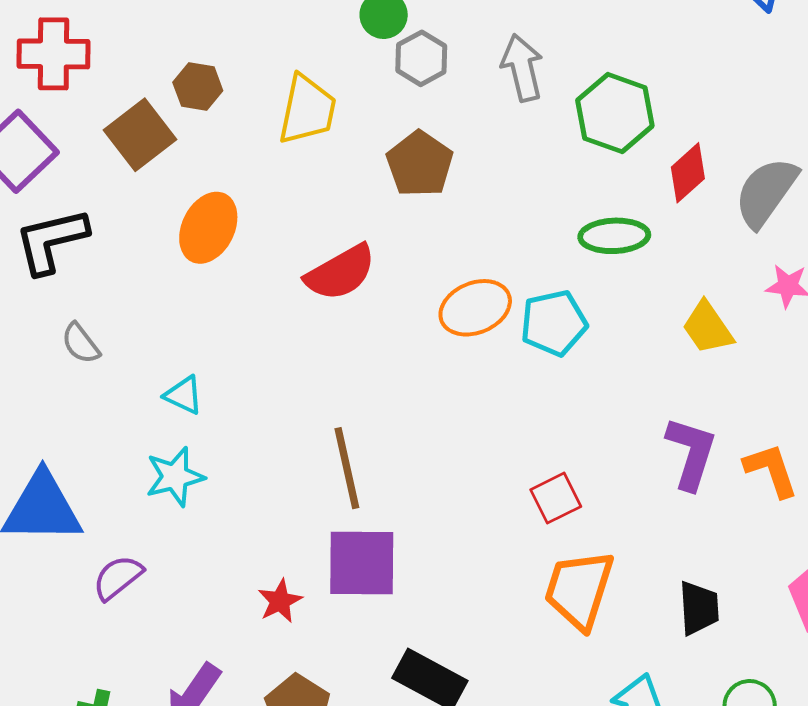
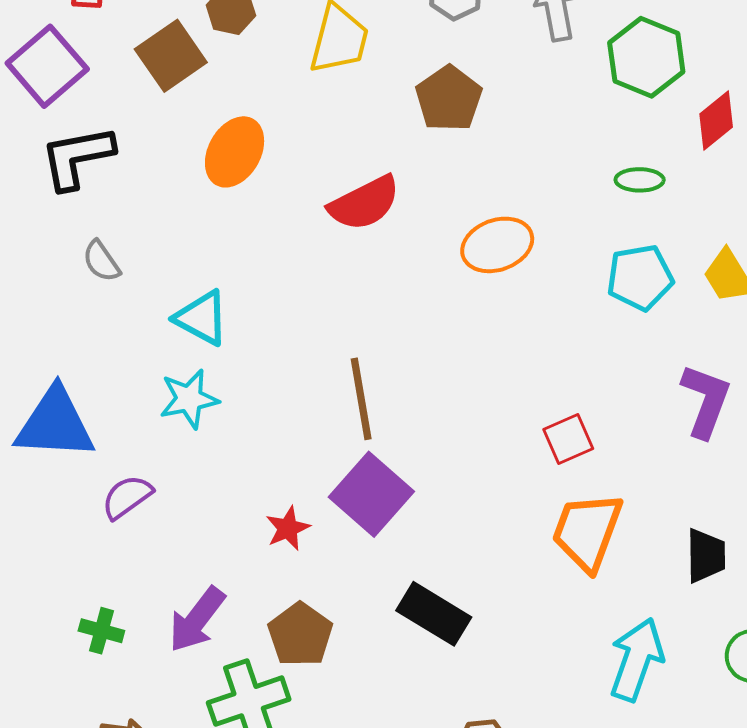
green ellipse: (614, 236) -> (640, 180), size x0.7
cyan pentagon: (554, 323) -> (640, 277), moved
cyan triangle: (184, 395) -> (202, 318), size x1.4
purple square: (362, 563) -> (371, 494), turned 38

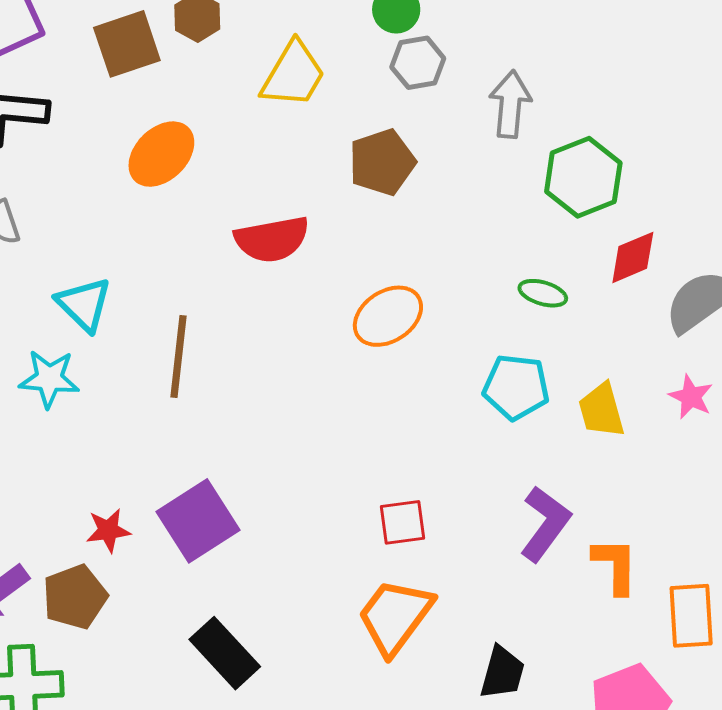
orange ellipse: (497, 245) -> (388, 316), turned -30
brown line: (361, 399) -> (179, 357), moved
brown pentagon: (300, 635) -> (75, 597), moved

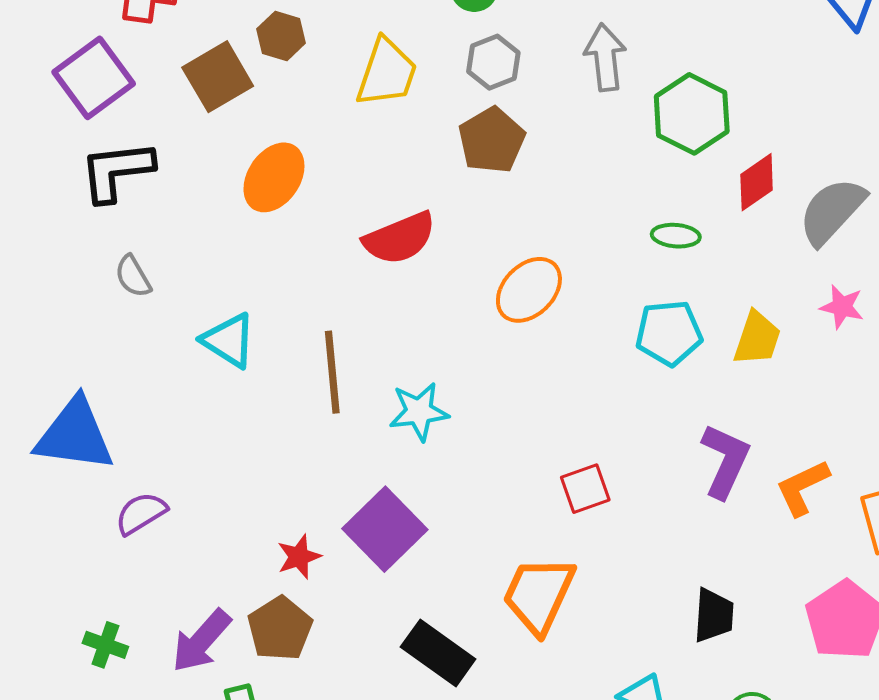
gray hexagon: (418, 63) -> (493, 62), moved
cyan star: (49, 379) -> (419, 412), moved
yellow trapezoid: (601, 410) -> (757, 338), turned -134
orange L-shape: (615, 566) -> (802, 488), turned -104
orange trapezoid: (395, 616) -> (539, 595), moved

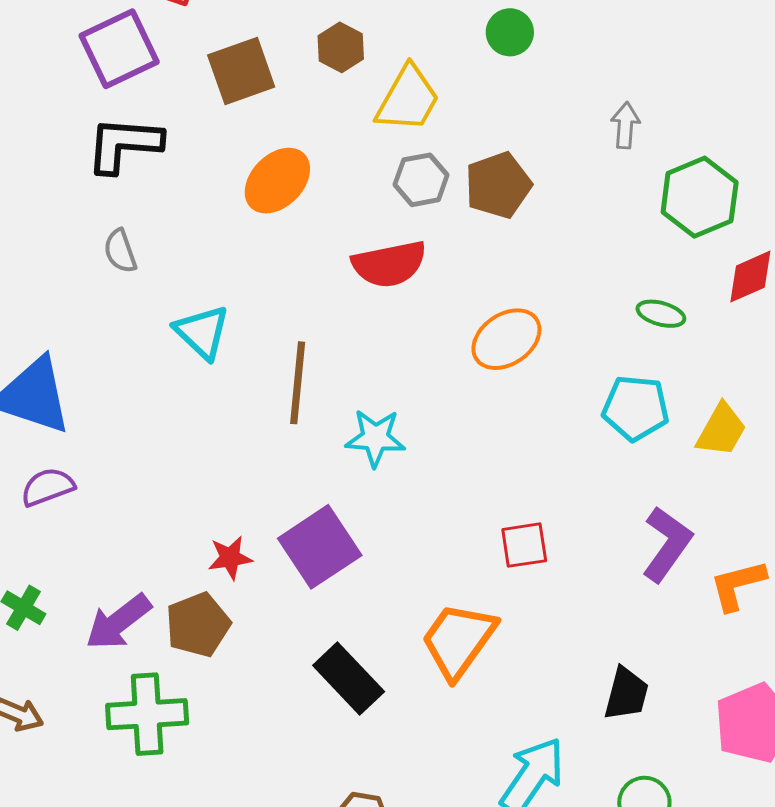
brown hexagon: (281, 36) -> (341, 47), moved
gray arrow: (605, 57) -> (625, 125), size x0.7
gray hexagon: (493, 62) -> (421, 180), moved
purple semicircle: (141, 513) -> (48, 487), moved

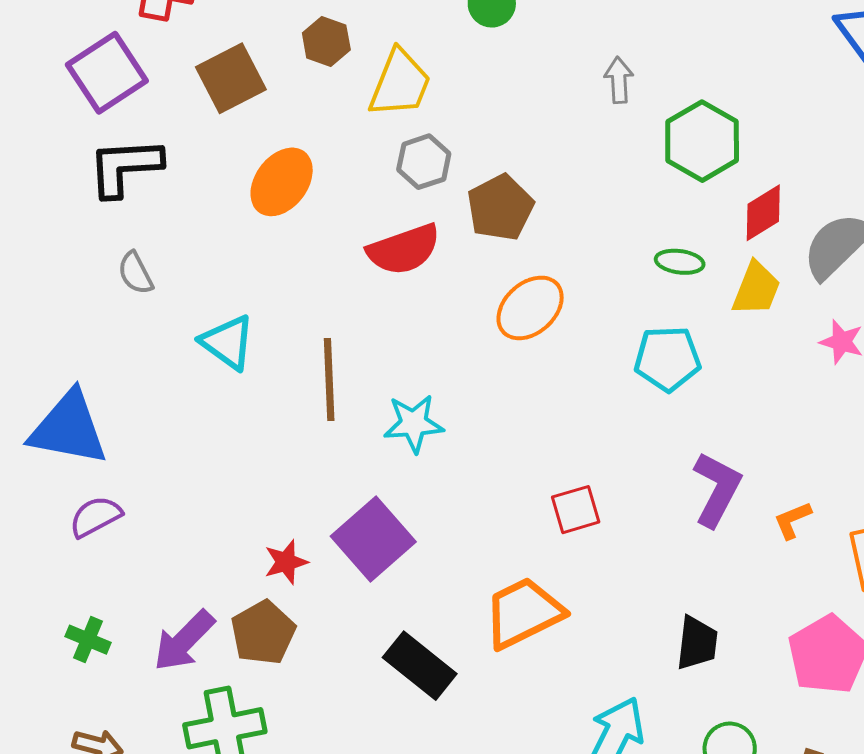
brown pentagon: (498, 185) -> (500, 208), moved
yellow trapezoid: (721, 430) -> (756, 289), moved
orange L-shape: (738, 585) -> (792, 520), size x0.7
orange trapezoid: (458, 640) -> (523, 613), turned 36

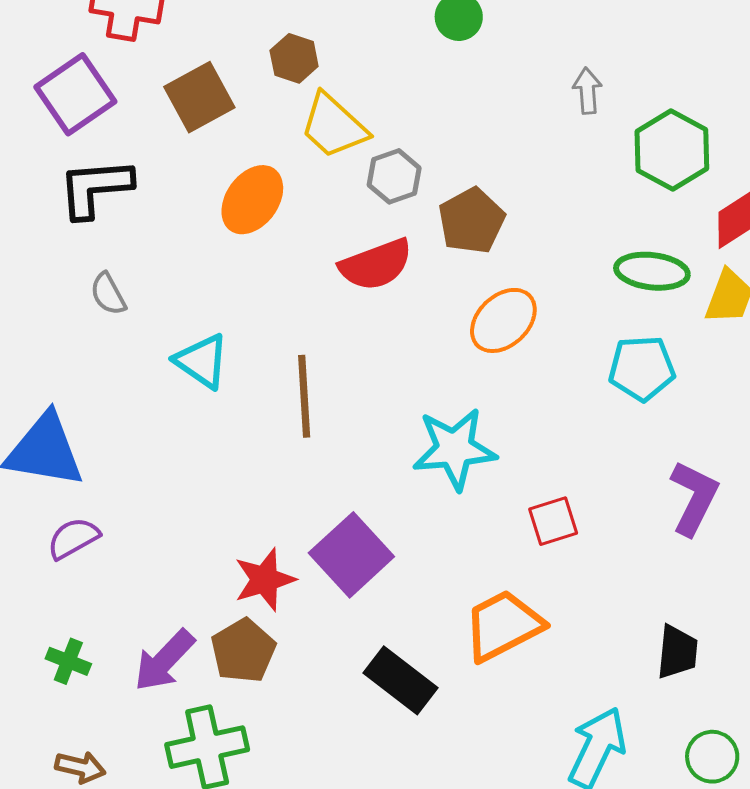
yellow trapezoid: (400, 83) -> (334, 126), moved, turned 112
green ellipse: (680, 262) -> (652, 271), size x1.5
cyan star: (414, 424) -> (455, 449), moved, size x1.4
red star: (286, 562) -> (265, 580), size x1.4

